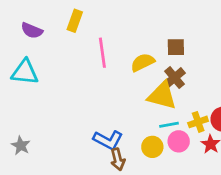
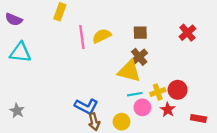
purple semicircle: (32, 30) -> (14, 19), moved
yellow semicircle: (143, 62) -> (102, 36), moved
yellow circle: (152, 147) -> (121, 122), moved

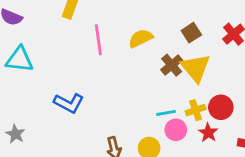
brown square: (140, 33) -> (191, 33), moved, turned -32
yellow semicircle: (102, 36) -> (141, 38), moved
yellow triangle: (129, 71) -> (196, 68), moved, turned 35
blue L-shape: (86, 106) -> (69, 103), moved

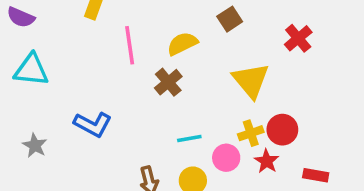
brown square: (191, 33) -> (230, 19), moved
brown cross: (172, 65) -> (168, 82), moved
cyan line: (166, 113) -> (189, 138), moved
gray star: (15, 134) -> (35, 145), moved

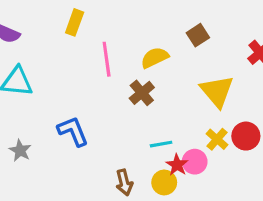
blue L-shape: (93, 124) -> (73, 131), turned -140
yellow cross: (251, 133) -> (217, 139), turned -30
red star: (267, 161) -> (177, 165), moved

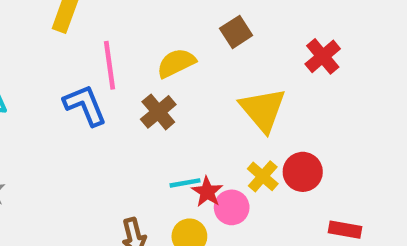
blue L-shape: (73, 131) -> (85, 105), moved
red star: (177, 165) -> (207, 192), moved

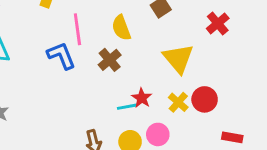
yellow semicircle: (176, 63) -> (121, 28), turned -85
red star: (207, 192) -> (142, 98), moved
pink circle: (232, 207) -> (158, 134), moved

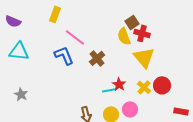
red cross: (218, 23) -> (142, 33), moved, turned -35
yellow semicircle: (121, 28) -> (124, 36), moved
pink line: (77, 29) -> (75, 37), turned -45

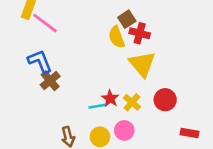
pink line: (75, 37) -> (45, 23), moved
brown cross: (97, 58) -> (50, 81), moved
yellow cross: (144, 87) -> (132, 102), moved

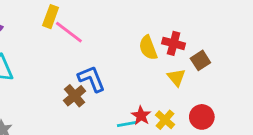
brown square: (127, 19) -> (200, 60), moved
blue L-shape: (40, 61) -> (92, 79), moved
yellow triangle: (142, 64) -> (176, 77), size x0.6

